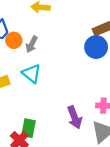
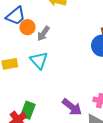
purple arrow: (75, 117) -> (72, 107), turned -40

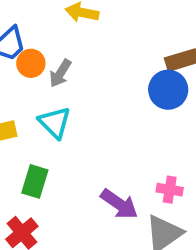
green rectangle: (28, 110) -> (35, 181), moved

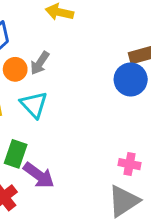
orange circle: (31, 63) -> (15, 69), moved
purple arrow: (119, 204) -> (39, 175), moved

